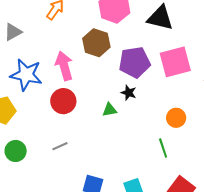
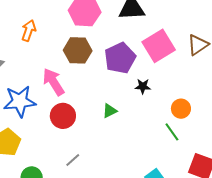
black star: (129, 93) -> (143, 86), moved
orange circle: (176, 118) -> (181, 109), moved

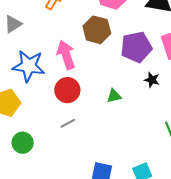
gray line: (73, 160) -> (68, 123), moved

